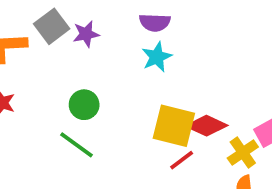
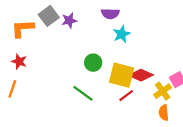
cyan star: (157, 57) -> (122, 34), moved
green circle: (84, 105) -> (93, 63), moved
green line: (76, 145) -> (83, 93), moved

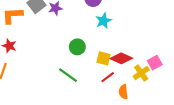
yellow square: (122, 75) -> (104, 58), size x0.6
orange semicircle: (164, 113) -> (123, 92), moved

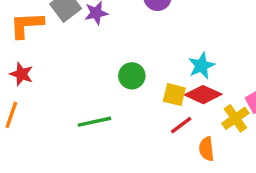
cyan star: (104, 21) -> (201, 66), moved
green line: (68, 75) -> (94, 122), moved, turned -48

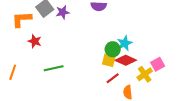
red star: (21, 74) -> (35, 41), moved
green circle: (132, 76) -> (113, 49), moved
green line: (94, 122) -> (54, 68), moved

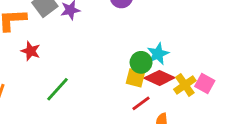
pink square: (158, 64) -> (205, 84), turned -32
green line: (54, 68) -> (58, 89), turned -36
yellow cross: (145, 74) -> (185, 85), moved

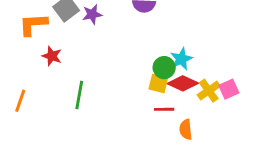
pink square: (205, 84) -> (229, 89), turned 36
green line: (58, 89) -> (79, 95), turned -32
red line: (141, 103) -> (164, 109), turned 36

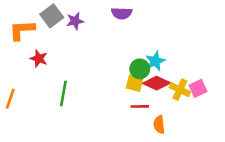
yellow cross: (209, 91) -> (180, 90), turned -30

